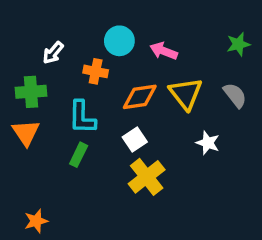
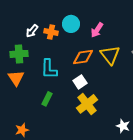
pink arrow: (164, 51) -> (97, 30), turned -77
orange cross: (96, 71) -> (51, 32), moved
white star: (208, 143) -> (123, 126), moved
green rectangle: (79, 155) -> (47, 99), moved

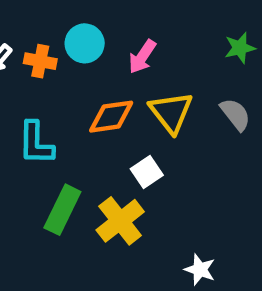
white square: (80, 82) -> (147, 172), moved
green rectangle: (47, 99) -> (62, 210), moved, size x1.5

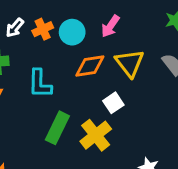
cyan circle: (85, 43) -> (72, 32), moved
orange cross: (40, 61) -> (43, 29), turned -36

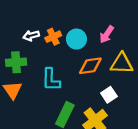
white arrow: (15, 28) -> (31, 36), turned 35
yellow triangle: (130, 63) -> (122, 63), turned -50

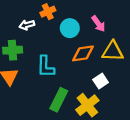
pink arrow: (107, 34) -> (98, 24), turned -70
orange cross: (53, 37) -> (48, 12), moved

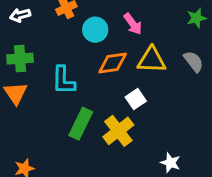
white arrow: (27, 25) -> (20, 15), moved

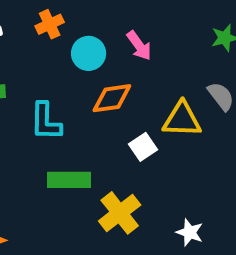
yellow triangle: (152, 60) -> (182, 120), moved
green rectangle: (81, 124) -> (69, 180), turned 64
yellow cross: (118, 131) -> (120, 213), moved

